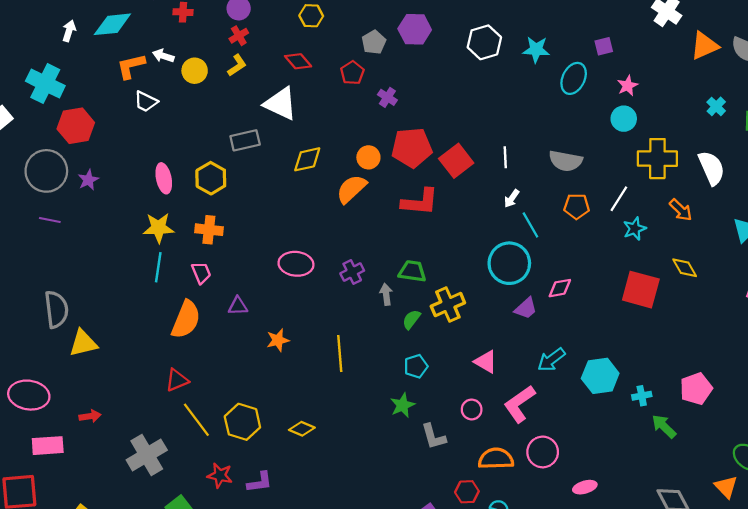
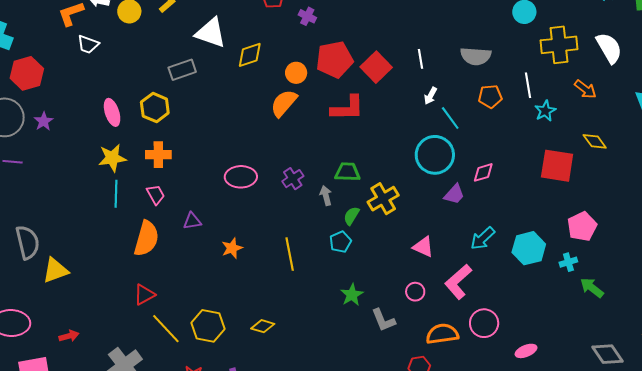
yellow diamond: (307, 159) -> (250, 55), moved
white line: (619, 199) -> (528, 85), turned -35
cyan pentagon: (416, 366) -> (340, 242), moved
pink pentagon: (696, 389) -> (582, 226), moved

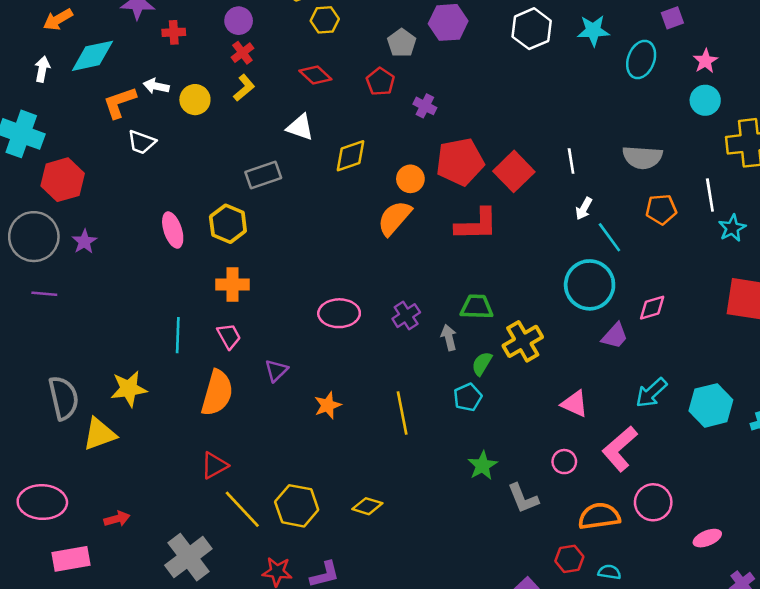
white triangle: (211, 33) -> (300, 127), size x0.7
yellow star: (112, 158) -> (129, 389), moved
purple triangle: (192, 221) -> (276, 370), turned -36

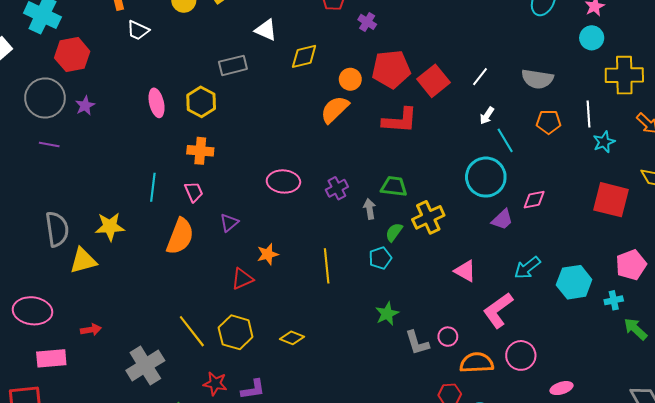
white line: (571, 161) -> (480, 77), turned 42
pink circle: (564, 462) -> (448, 337), moved
red triangle: (214, 465) -> (242, 279), moved

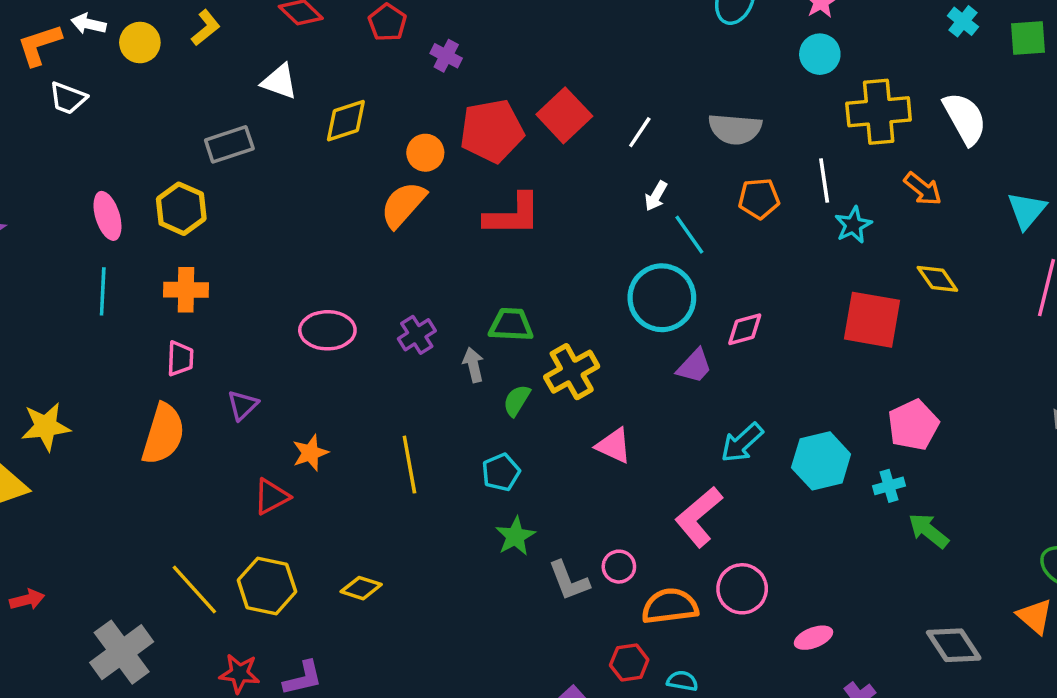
red square: (434, 81) -> (564, 115), moved
cyan line: (153, 187) -> (103, 291), moved
pink trapezoid: (194, 192) -> (180, 358), turned 30
cyan pentagon: (380, 258) -> (501, 472), moved
pink triangle: (465, 271) -> (614, 446), moved

